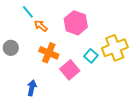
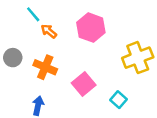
orange cross: (49, 53) -> (45, 67), moved
cyan square: (91, 56) -> (118, 100), moved

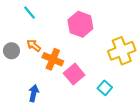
orange arrow: (49, 31) -> (34, 45), moved
orange cross: (45, 67) -> (53, 59), moved

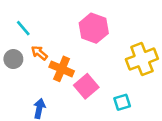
cyan line: (30, 13) -> (23, 28), moved
cyan square: (105, 88) -> (122, 102), turned 32

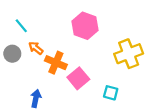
cyan square: (122, 102) -> (111, 93), turned 32

